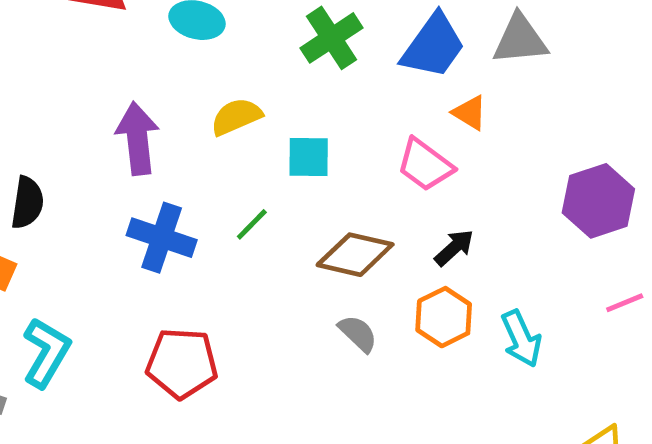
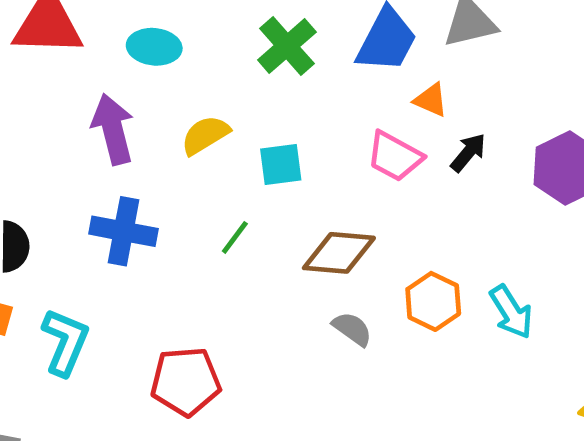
purple arrow: (137, 138) -> (113, 129), moved
blue cross: (162, 238) -> (123, 231), moved
black arrow: (454, 248) -> (468, 153), moved
cyan L-shape: (46, 353) -> (65, 342), moved

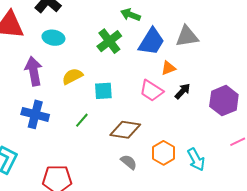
orange triangle: (431, 100) -> (168, 68), turned -49

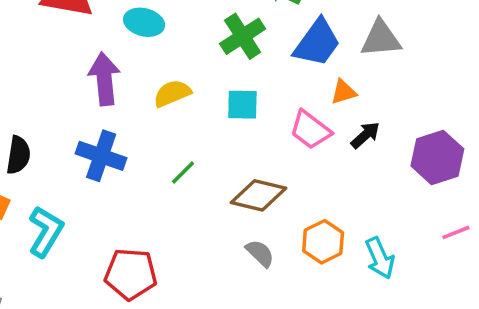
cyan square: (103, 91) -> (242, 105), moved

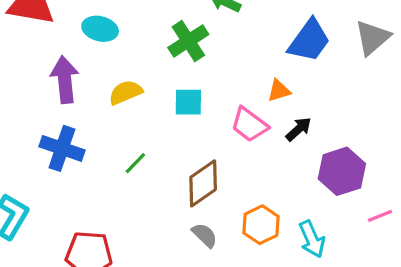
gray triangle: (381, 39) -> (372, 38), moved, turned -36
blue trapezoid: (317, 43) -> (309, 41), moved
purple hexagon: (437, 157) -> (342, 171), moved
brown diamond: (258, 195) -> (203, 183), turned -48

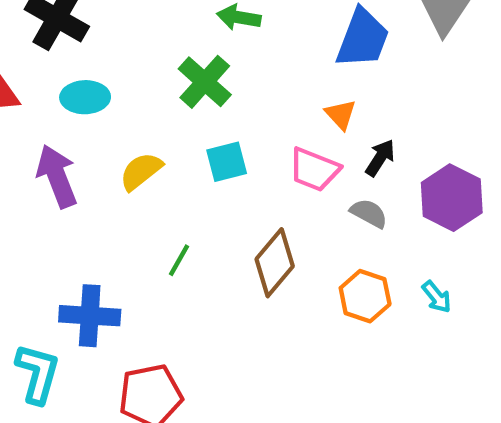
orange triangle: (279, 91) -> (341, 115), turned -40
blue cross: (62, 148) -> (90, 316), moved
gray semicircle: (205, 235) -> (369, 213), moved
cyan arrow: (312, 239) -> (437, 297), size x0.7

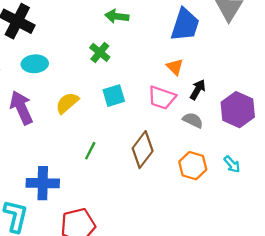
green cross: (205, 82) -> (100, 52), size x0.7

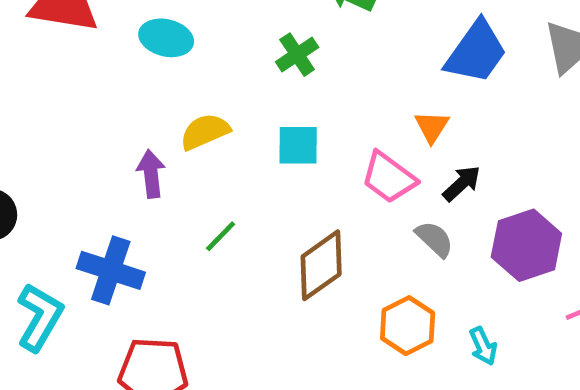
purple arrow: (21, 108) -> (151, 174), moved, size x0.7

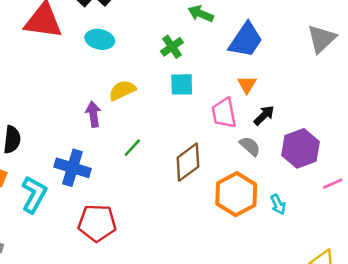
blue trapezoid: (476, 52) -> (246, 40), moved
cyan square: (298, 145) -> (182, 84), moved
pink trapezoid: (389, 178) -> (224, 113), turned 44
orange hexagon: (408, 326) -> (236, 194), size x1.4

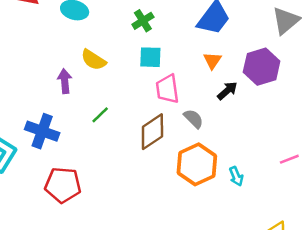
yellow semicircle: (122, 90) -> (93, 60), turned -125
pink trapezoid: (224, 113) -> (167, 89), moved
gray semicircle: (250, 146) -> (194, 119), moved
purple hexagon: (300, 148) -> (262, 67), moved

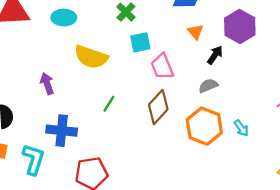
yellow semicircle: (93, 60) -> (91, 57), size x1.4
purple arrow: (65, 81) -> (47, 84), moved
gray semicircle: (194, 119) -> (208, 86), moved, turned -54

